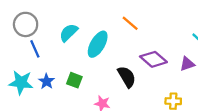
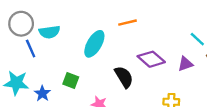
orange line: (130, 23) -> (128, 23), turned -54
cyan semicircle: (69, 33) -> (49, 32), moved, turned -144
blue star: (47, 81) -> (42, 93), moved

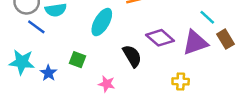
blue line: (31, 49) -> (36, 27), turned -30
purple triangle: (185, 64) -> (195, 43), size x1.6

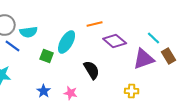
purple diamond: (160, 38) -> (115, 41), moved
green square: (78, 60) -> (47, 56), moved
blue star: (48, 73) -> (44, 91), moved

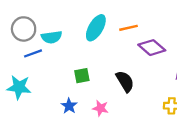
cyan ellipse: (67, 42) -> (96, 28), moved
blue line: (13, 46) -> (33, 53), turned -56
green square: (47, 56) -> (82, 76), moved, turned -32

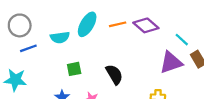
cyan semicircle: (52, 37) -> (60, 37), moved
purple diamond: (152, 48) -> (146, 25), moved

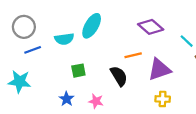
orange line: (118, 24) -> (133, 55), moved
purple triangle: (171, 62) -> (159, 69), moved

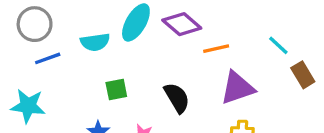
purple diamond: (151, 27) -> (182, 24), moved
orange line: (133, 55) -> (216, 49), moved

